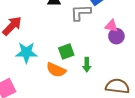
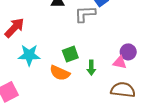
pink triangle: (111, 26) -> (120, 62), moved
purple circle: (116, 36) -> (128, 52), moved

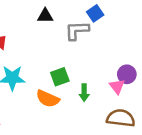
pink triangle: (120, 62) -> (117, 86), turned 40

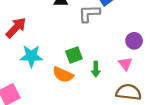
purple circle: (127, 74) -> (134, 41), moved

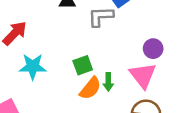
pink triangle: (125, 64) -> (143, 75), size x1.6
orange semicircle: (63, 75) -> (90, 88), moved, turned -75

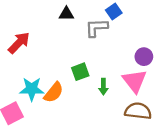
cyan star: (33, 67) -> (32, 89), moved
orange semicircle: (90, 88) -> (54, 92), moved

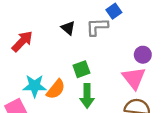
black triangle: (66, 14) -> (68, 28), moved, turned 40
green arrow: (103, 87) -> (87, 96), moved, size x1.5

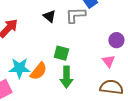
green square: (81, 69) -> (61, 53), turned 35
pink triangle: (134, 78) -> (108, 61), size x0.6

